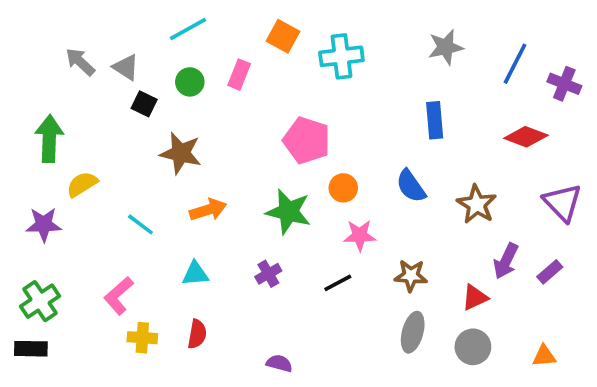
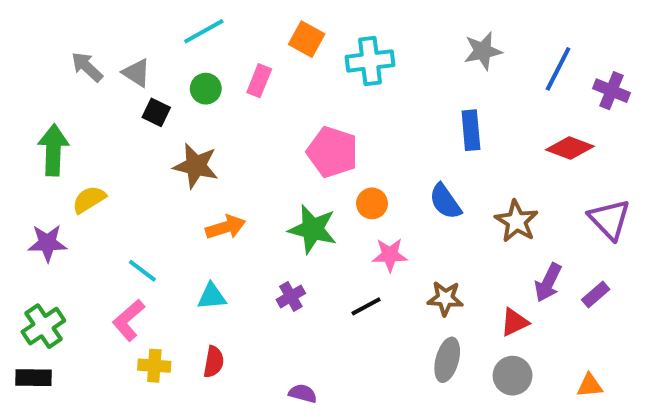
cyan line: (140, 224) -> (142, 271), moved

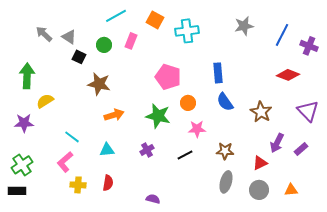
cyan line: (204, 31) -> (116, 16), moved
blue rectangle: (471, 130) -> (218, 73), moved
orange triangle: (590, 386) -> (291, 190), moved

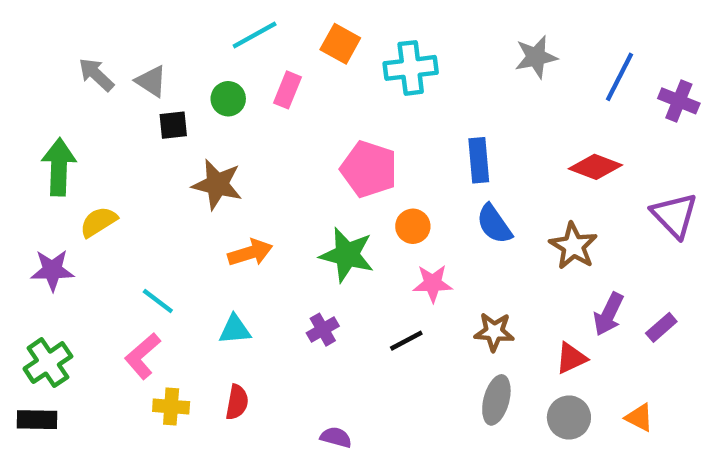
black square: (79, 57) -> (173, 125), turned -32
red diamond: (288, 75) -> (595, 167), moved
purple triangle: (308, 111) -> (674, 215), moved
orange triangle: (291, 190) -> (639, 418), turned 32

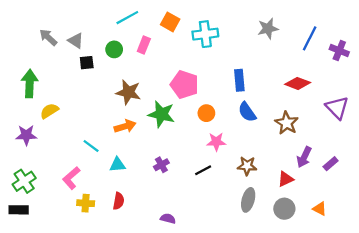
brown star: (217, 184) -> (128, 92), moved
green star: (347, 255) -> (161, 114), moved
cyan line: (158, 301) -> (91, 146), moved

